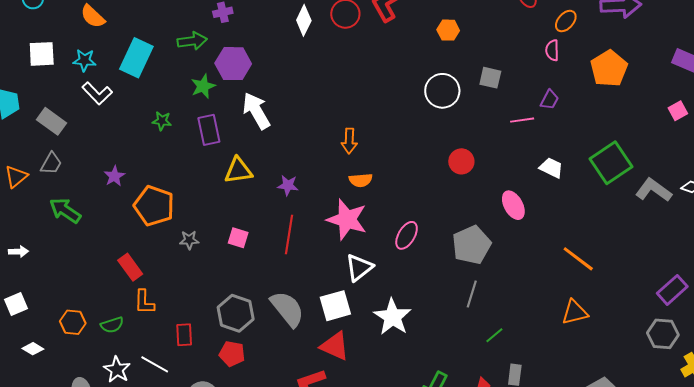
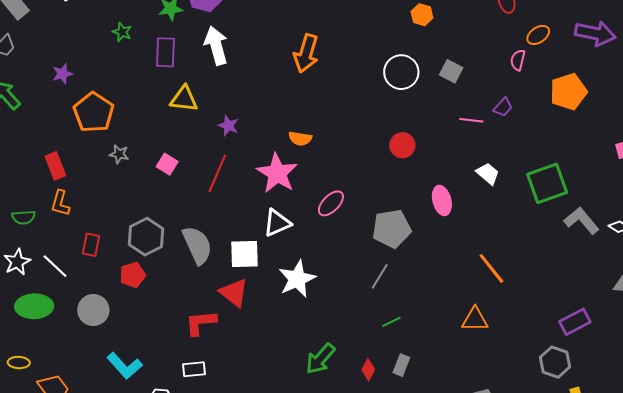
orange arrow: (349, 141) -> (306, 53), moved, size x1.5
red pentagon: (232, 354) -> (133, 275), turned 30

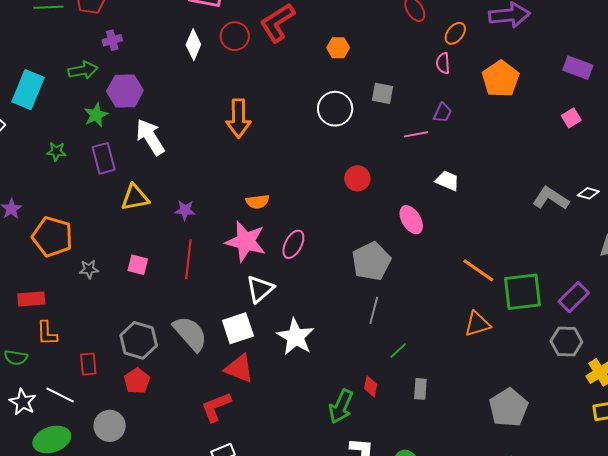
red rectangle: (55, 166) -> (31, 299), turned -56
green square: (547, 183) -> (523, 292), moved, turned 30
pink ellipse: (331, 203) -> (293, 244), moved
green semicircle: (24, 217) -> (16, 357), turned 30
red diamond: (368, 370) -> (371, 386), moved

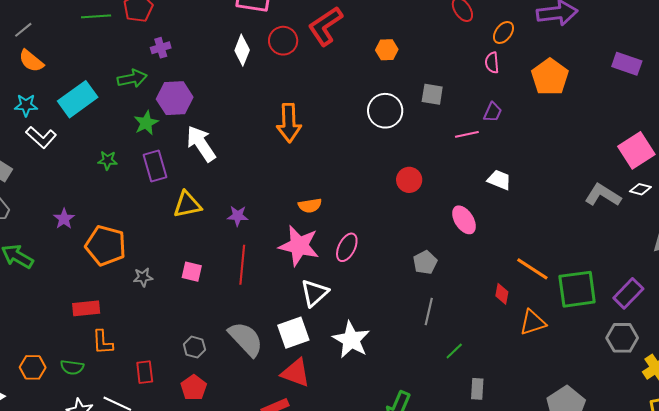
cyan rectangle: (28, 90) -> (78, 99), turned 33
pink square: (571, 118) -> (636, 150), moved, size x1.8
gray pentagon: (371, 261) -> (425, 262), size x0.6
gray hexagon: (139, 340) -> (194, 347), size x0.6
red diamond: (371, 386) -> (502, 294), moved

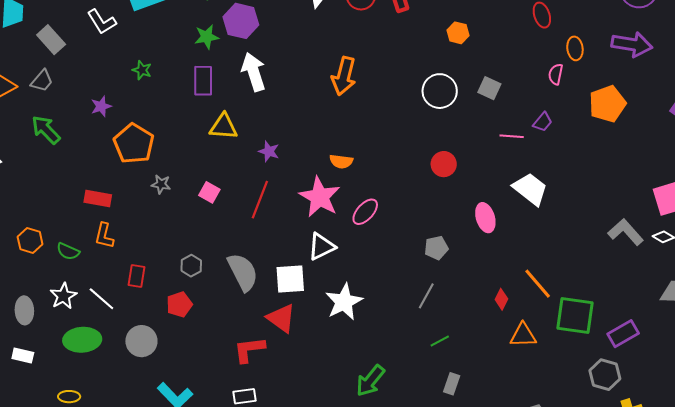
orange ellipse: (503, 33) -> (575, 48), turned -60
green star: (107, 160) -> (142, 70), moved
white trapezoid: (499, 180) -> (530, 189), size x1.5

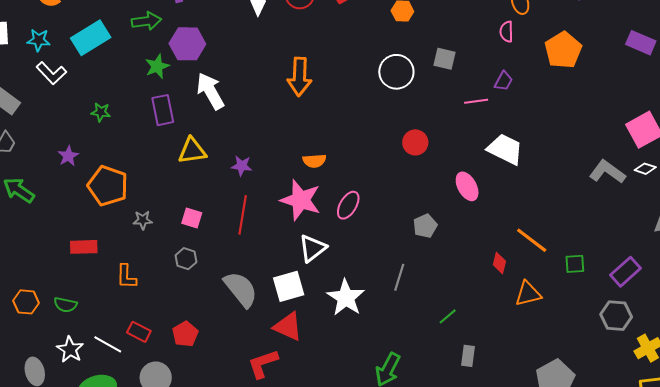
orange L-shape: (104, 236) -> (126, 277), moved
gray hexagon: (191, 266) -> (186, 259), moved
red rectangle: (136, 276) -> (139, 332), moved, turned -60
gray line: (426, 296) -> (399, 277), moved
green square: (575, 315) -> (575, 264), size x0.5

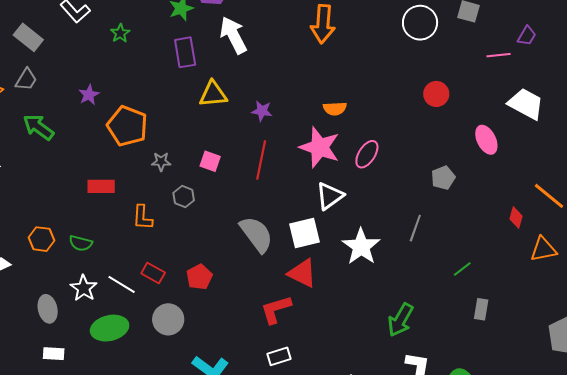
green star: (101, 112) -> (120, 33), moved, turned 30
gray hexagon: (186, 259) -> (184, 197), moved

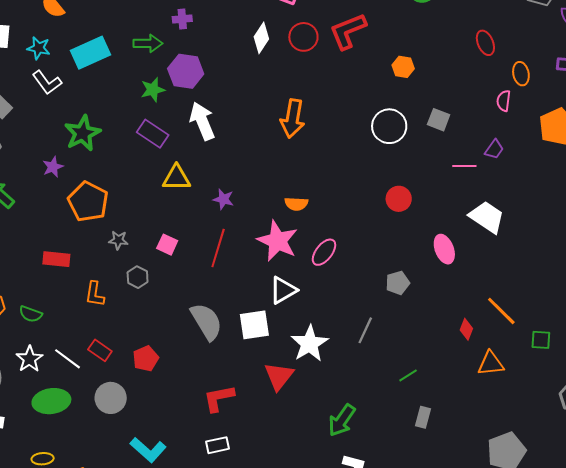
green star: (120, 33) -> (83, 133), moved, size x1.8
purple rectangle: (185, 52) -> (153, 134), turned -52
red triangle: (302, 273) -> (279, 376), moved, turned 36

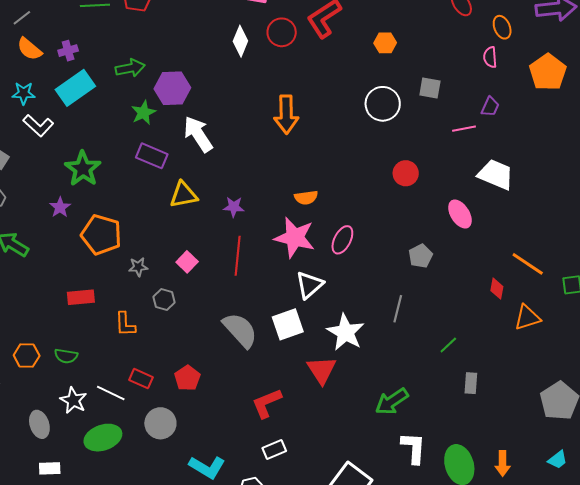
purple cross: (182, 19) -> (68, 51), moved
pink square: (167, 245) -> (187, 262), turned 30
green arrow: (342, 420) -> (392, 401), turned 32

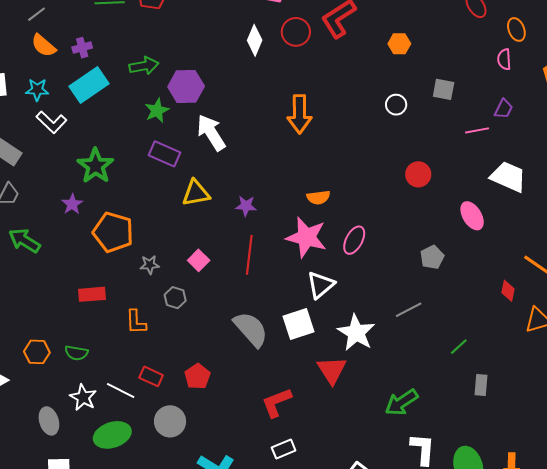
white circle: (383, 104) -> (396, 105), size x0.6
gray line: (398, 309) -> (409, 310), turned 48

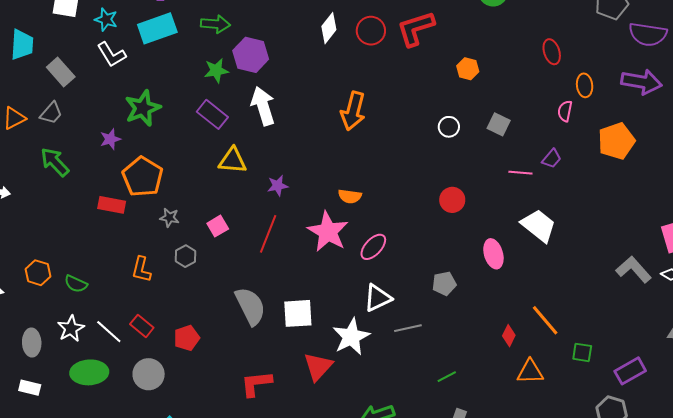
purple star: (246, 206) -> (278, 186), turned -30
white triangle: (321, 285) -> (378, 298), moved
red rectangle: (92, 294) -> (112, 205), moved

